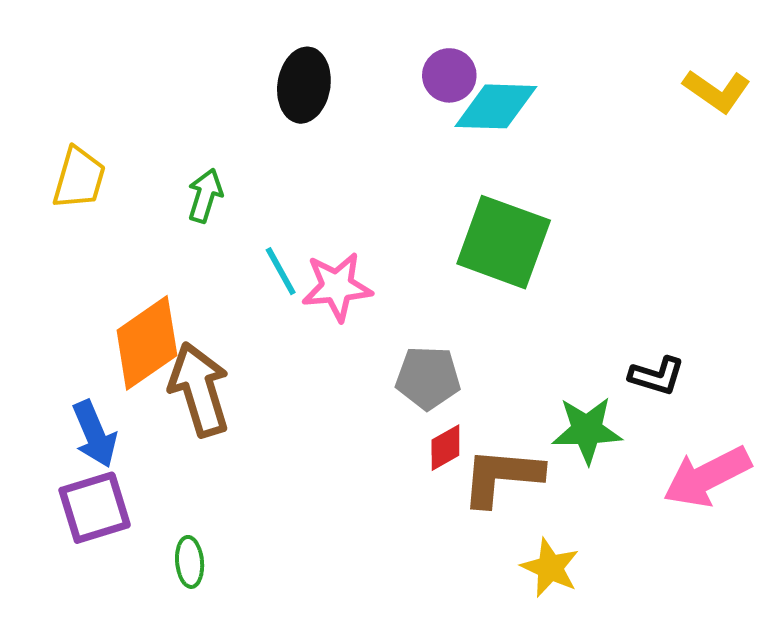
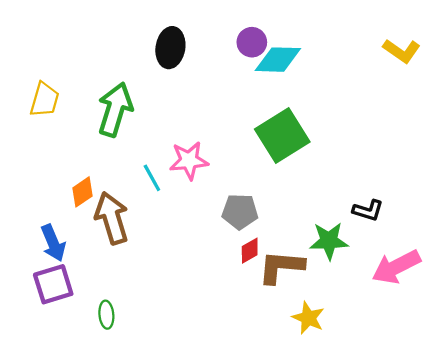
green arrow: (205, 196) -> (115, 109), size x1.8
green square: (504, 242) -> (282, 136), turned 38
cyan line: (281, 271) -> (152, 178), moved
orange diamond: (147, 343) -> (82, 192), size x0.6

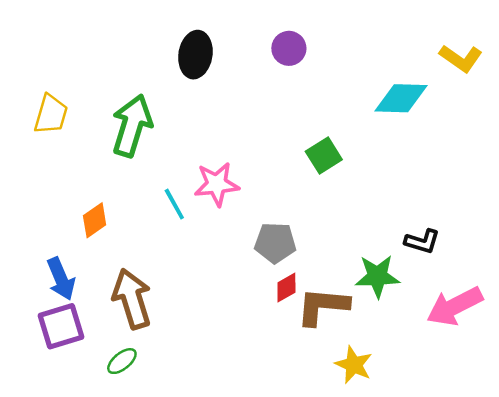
cyan diamond: (278, 60) -> (401, 98), moved
green square: (282, 136) -> (324, 155), size x0.6
brown arrow: (112, 218) -> (132, 299), moved
green ellipse: (106, 315) -> (122, 361), turned 56

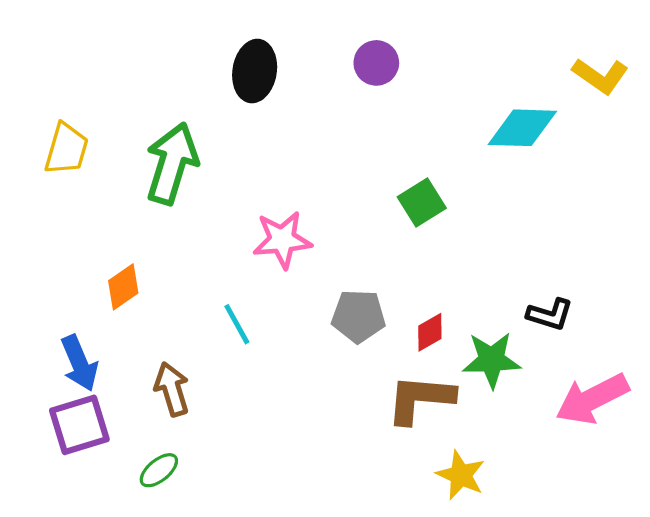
cyan line: (174, 204) -> (237, 324), moved
red diamond: (286, 288) -> (430, 332), moved
brown arrow: (132, 299) -> (172, 389), size x0.7

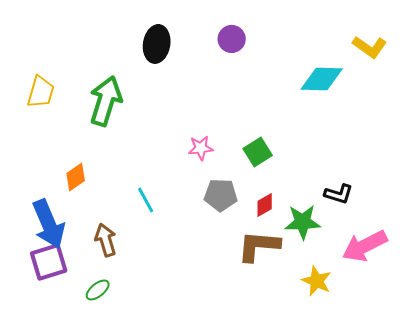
green square: (422, 202) -> (258, 152), moved
pink star: (282, 240) -> (201, 148), moved, size x0.7
blue arrow: (79, 363) -> (49, 224), size x1.4
yellow star: (461, 475) -> (317, 281), moved

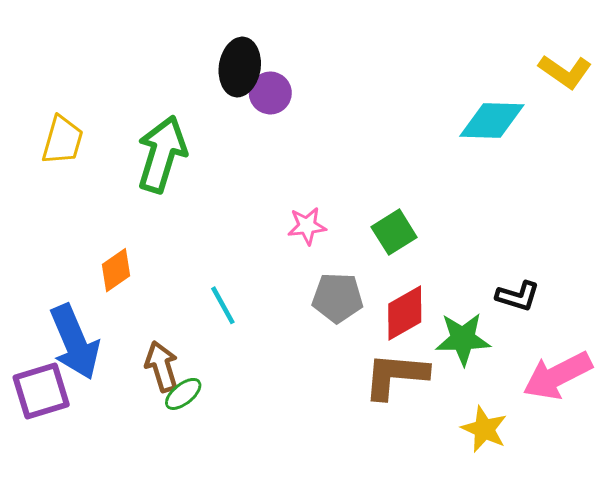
purple circle: (232, 39) -> (270, 93), moved
red diamond: (265, 205) -> (405, 313), size x1.5
purple square: (49, 262) -> (41, 391), moved
green ellipse: (98, 290) -> (183, 394), moved

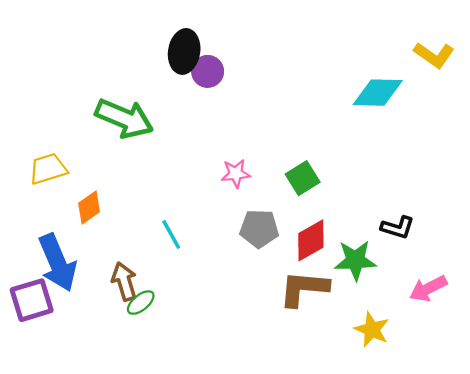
yellow trapezoid: (63, 140) -> (48, 169), moved, turned -123
green arrow: (162, 154) -> (124, 118), turned 96
pink arrow: (558, 376) -> (428, 288), size x0.7

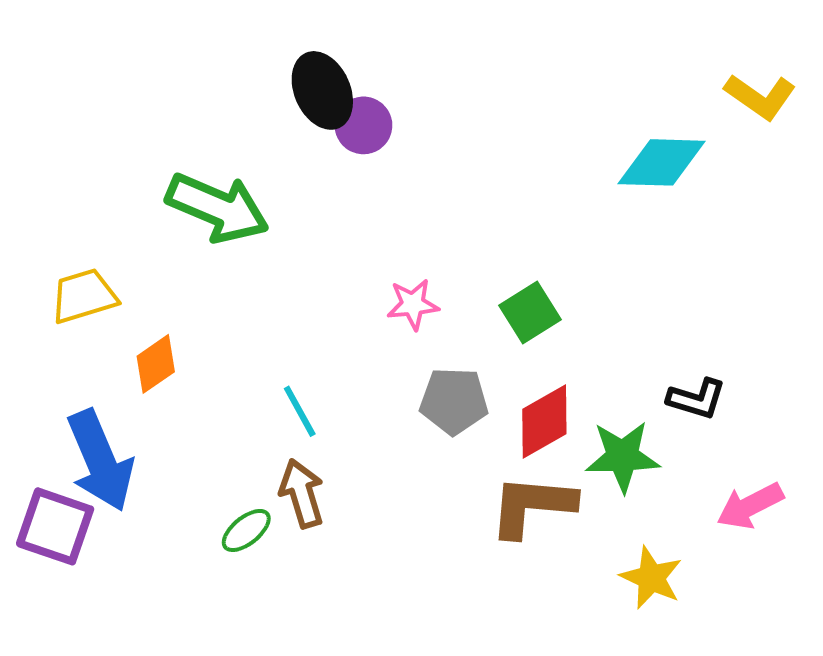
black ellipse: (184, 51) -> (322, 90), turned -33
brown arrow: (124, 281) -> (302, 493), moved
purple square: (32, 300) -> (55, 526), turned 36

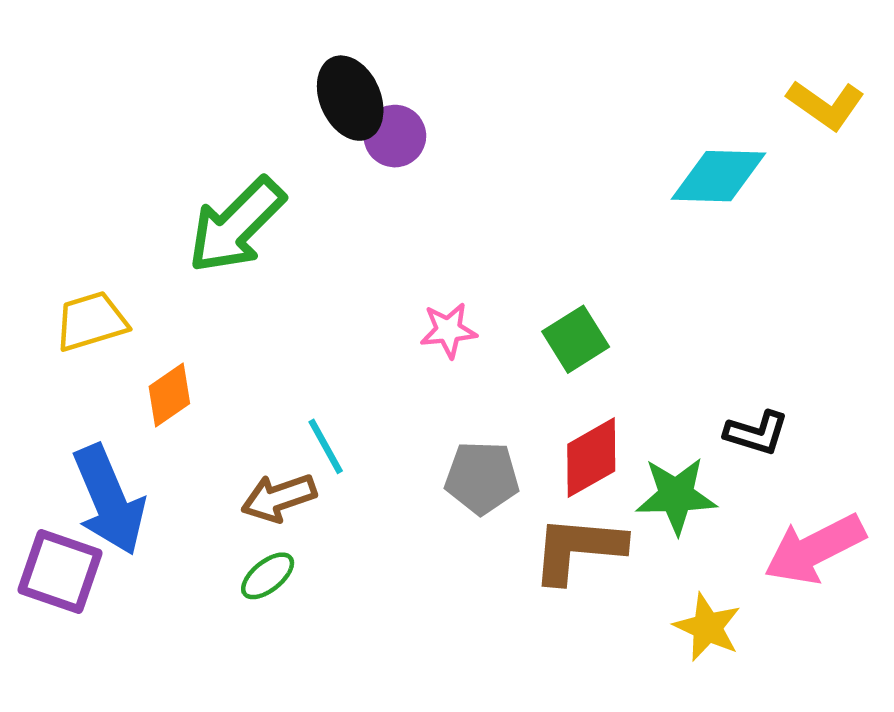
green arrow: (217, 208) -> (236, 225), turned 112
gray pentagon: (454, 401) -> (482, 478), moved
brown arrow: (302, 493) -> (279, 498), moved, turned -92
pink arrow: (750, 506) -> (815, 549), size x1.4

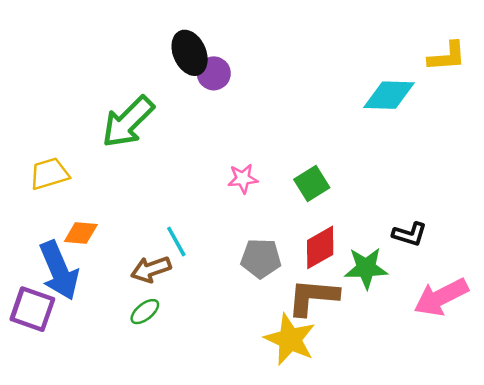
yellow L-shape: (826, 105) -> (447, 56), turned -39
orange diamond: (169, 395) -> (81, 233), moved, turned 40
yellow star: (707, 627) -> (290, 339), moved, size x1.4

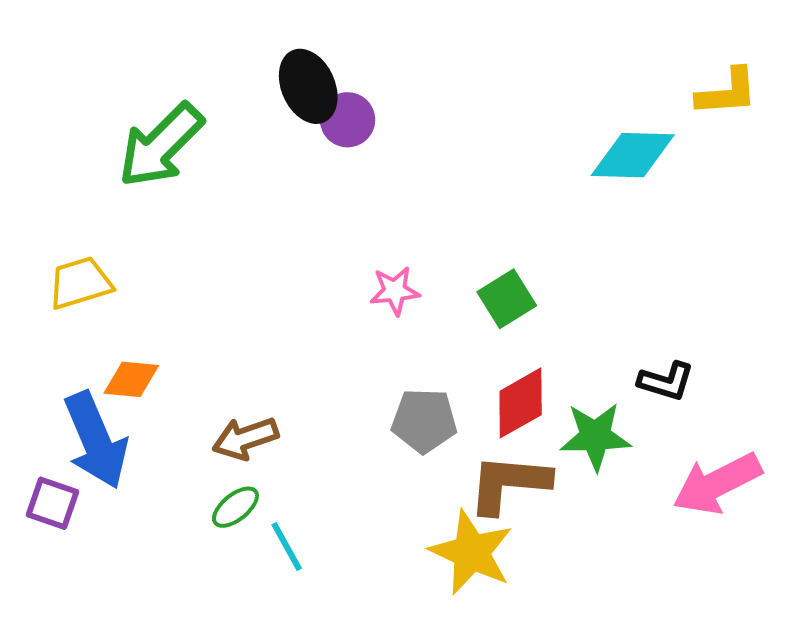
green arrow: (128, 122) -> (161, 145), moved
cyan line: (176, 241) -> (287, 546), moved
purple square: (32, 309) -> (53, 503), size x0.7

